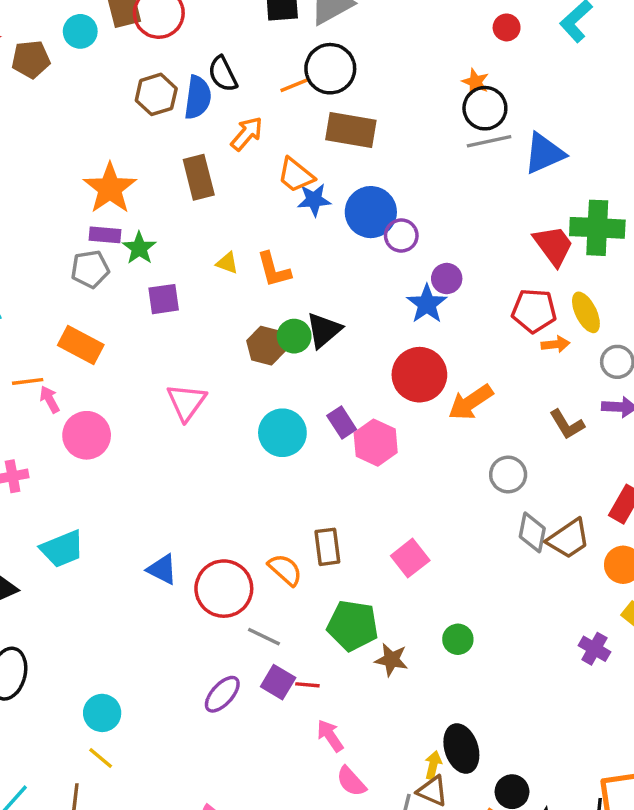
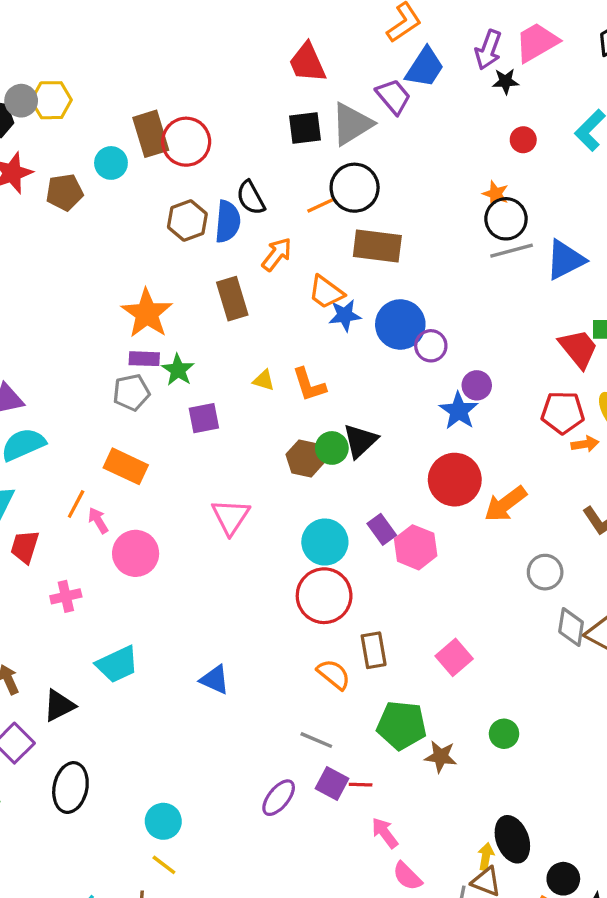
orange line: (28, 381) -> (76, 504), turned -52
red circle: (224, 589) -> (324, 596), moved

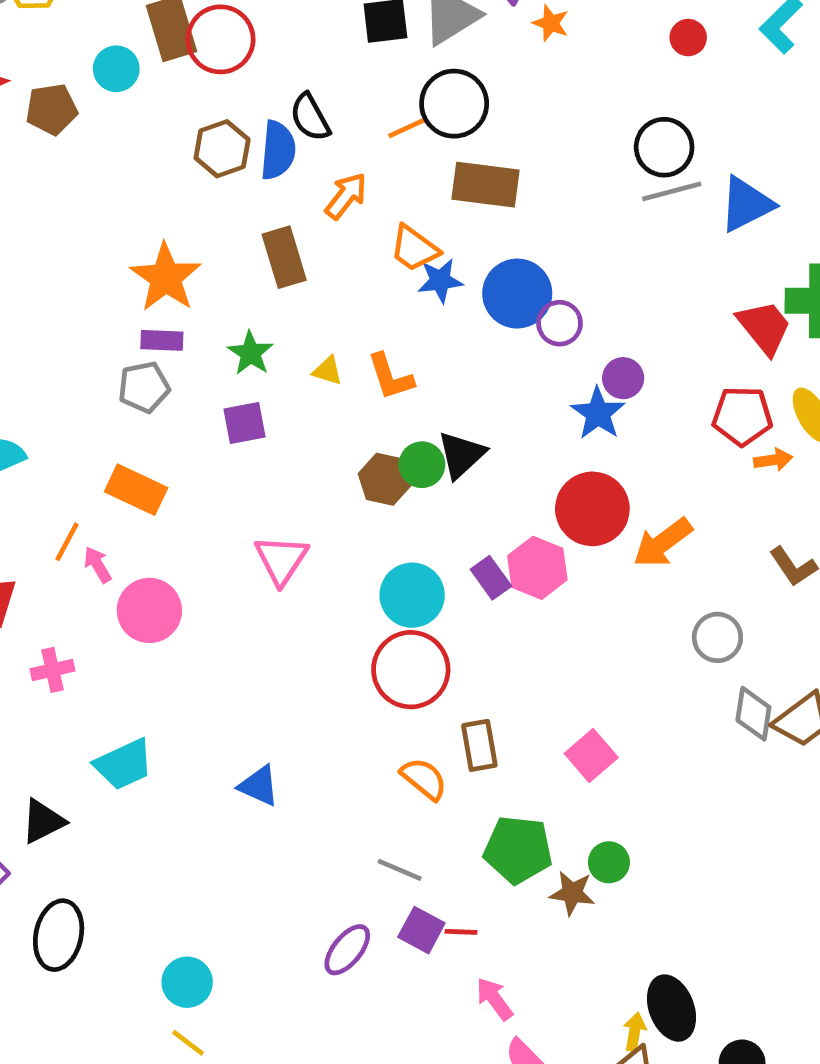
orange star: (496, 194) -> (551, 23), moved
green star: (178, 370) -> (250, 353), moved
pink hexagon: (416, 547) -> (537, 568), moved
green circle: (504, 734) -> (609, 862), moved

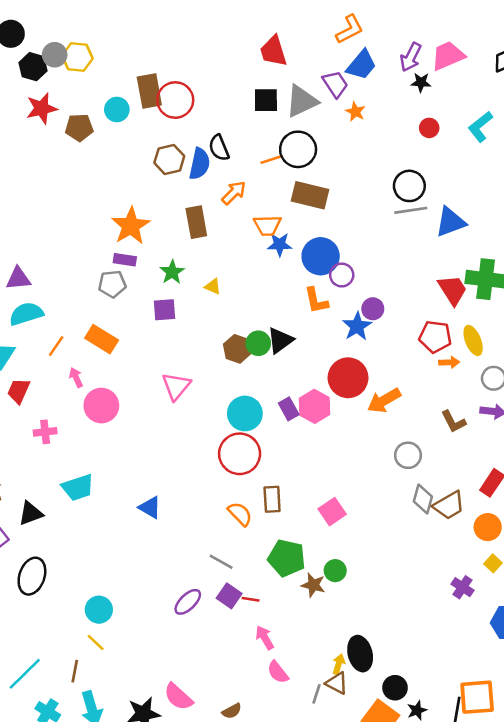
orange trapezoid: (414, 248) -> (267, 225), turned -44
orange L-shape: (390, 377) -> (316, 301), moved
orange line: (67, 542) -> (56, 346), moved

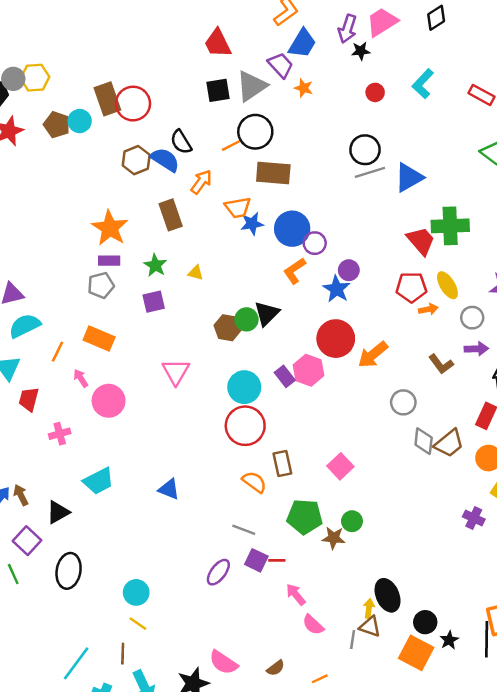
brown pentagon: (79, 127) -> (57, 125), moved, turned 30
blue semicircle: (200, 164) -> (165, 160), turned -60
orange L-shape: (316, 301) -> (294, 271), turned 76

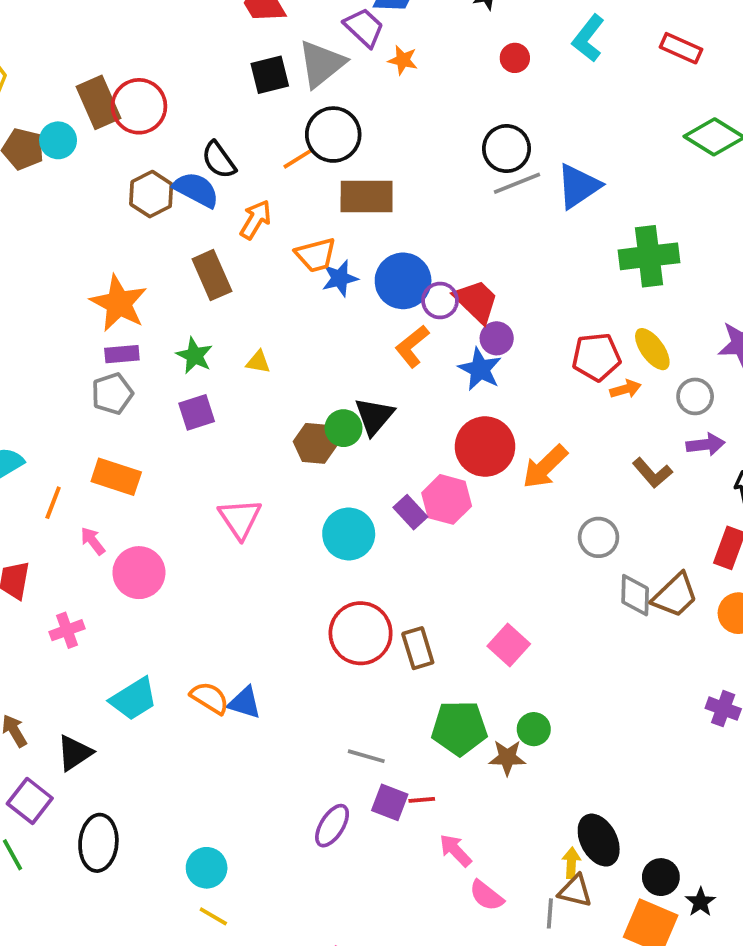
red trapezoid: (421, 241) -> (476, 301), moved
red circle: (245, 426) -> (361, 633), moved
orange semicircle: (254, 482) -> (210, 698), moved

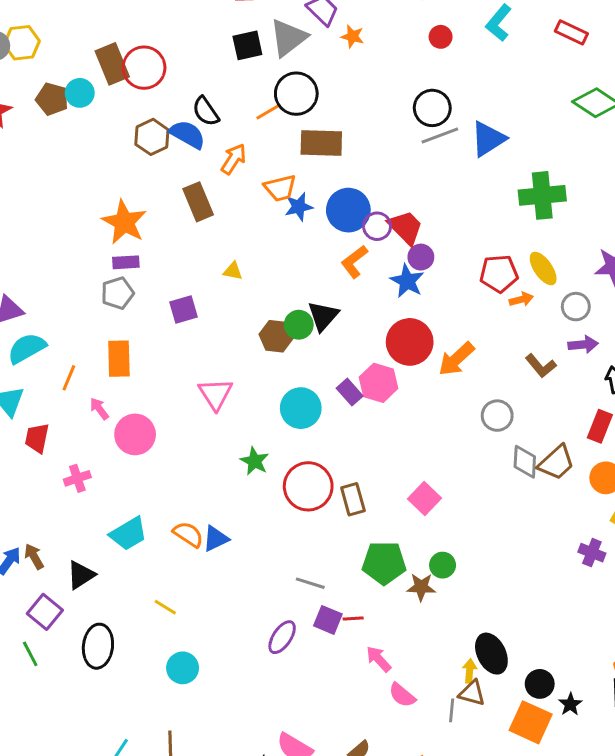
green star: (194, 356) -> (255, 461), moved
orange rectangle: (116, 477) -> (119, 359), turned 69
blue triangle: (245, 703) -> (216, 539), turned -44
yellow line: (213, 916) -> (165, 607), moved

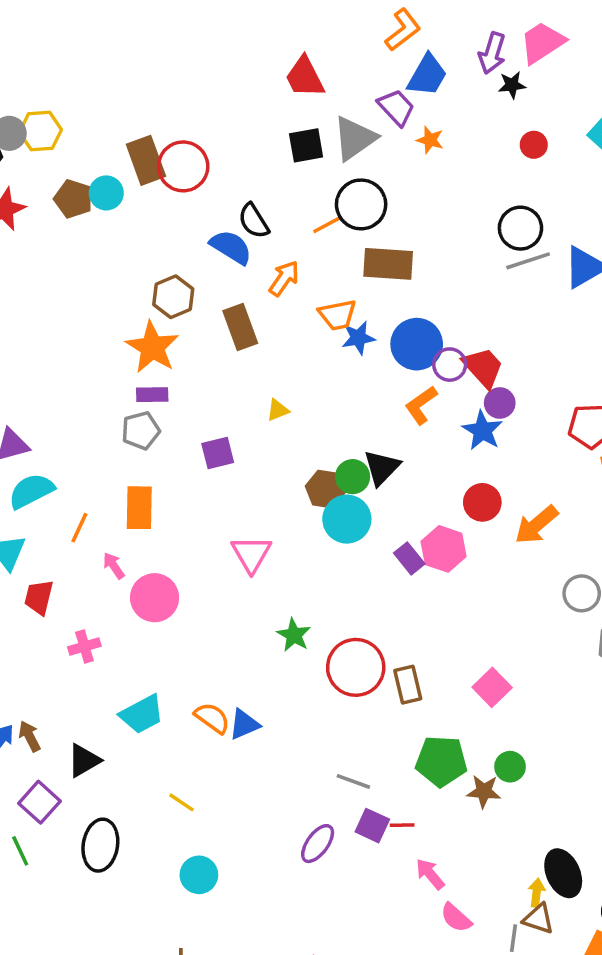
brown hexagon: (152, 137) -> (173, 297), moved
yellow triangle: (233, 271) -> (278, 410), turned -36
red circle: (410, 342) -> (482, 502), size x0.7
cyan circle: (301, 408) -> (347, 519), moved

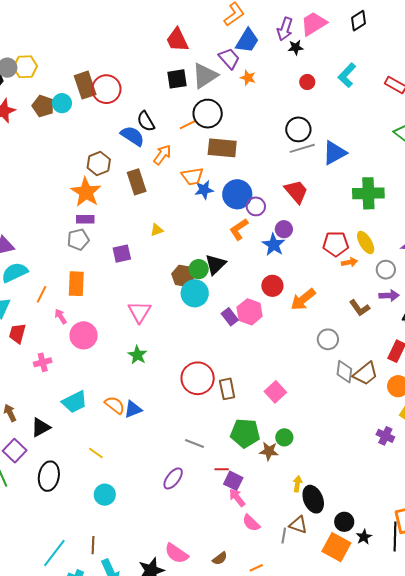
red trapezoid: (483, 367) -> (296, 192), moved
green star: (294, 635) -> (137, 355), moved
purple square: (372, 826) -> (233, 481), moved
yellow arrow: (537, 893) -> (297, 484), moved

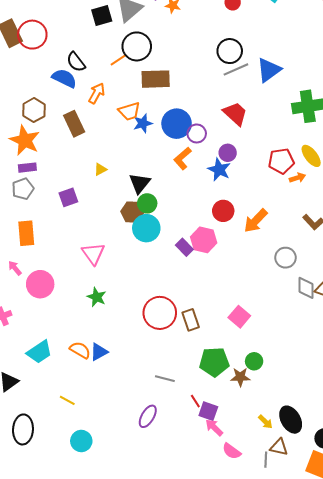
black triangle: (215, 264) -> (140, 183), moved
red line: (222, 469) -> (195, 401), turned 64
yellow arrow: (297, 484) -> (265, 422), moved, turned 133

